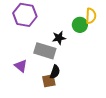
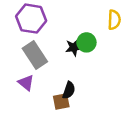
green circle: (80, 25) -> (86, 42), moved
gray rectangle: (45, 51) -> (35, 55), moved, turned 40

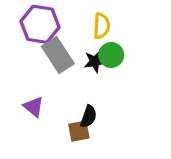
yellow semicircle: (114, 20) -> (101, 26), moved
gray rectangle: (35, 55) -> (58, 55), moved

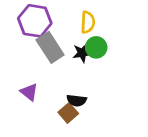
black semicircle: (89, 116) -> (77, 100), turned 78
brown square: (79, 131) -> (68, 113), turned -30

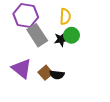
purple triangle: (29, 92) -> (22, 69), size x1.5
brown square: (68, 113) -> (46, 73), moved

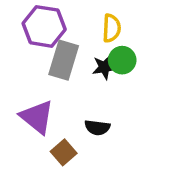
gray rectangle: (37, 35) -> (64, 60), turned 50
brown square: (46, 73) -> (64, 152), moved

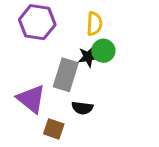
gray rectangle: (64, 60) -> (66, 75), moved
brown square: (64, 152) -> (54, 129), turned -30

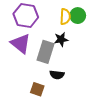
green circle: (103, 51) -> (78, 16), moved
purple triangle: (31, 99) -> (21, 44), moved

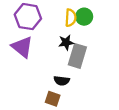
gray rectangle: (46, 52) -> (77, 56), moved
brown square: (37, 89) -> (53, 99), moved

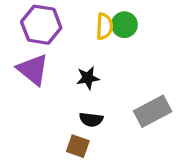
black star: (66, 42) -> (88, 78), moved
gray rectangle: (77, 56) -> (153, 111), moved, turned 45

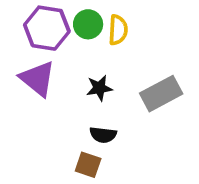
green circle: (124, 25) -> (88, 24), moved
gray rectangle: (153, 111) -> (161, 94), moved

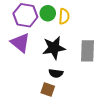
black star: (99, 88) -> (54, 48), size x1.6
gray rectangle: (161, 94) -> (87, 51), turned -60

